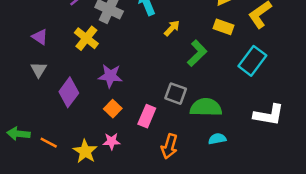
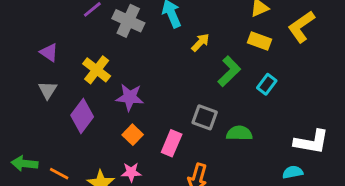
yellow cross: (86, 38) -> (97, 70), moved
cyan rectangle: (252, 61) -> (267, 84), moved, size x0.6
green semicircle: (206, 107) -> (239, 133), size x0.7
cyan semicircle: (217, 139) -> (293, 172), moved

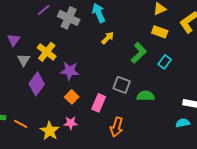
yellow arrow: (200, 42) -> (108, 38), moved
purple triangle: (49, 53) -> (14, 40), turned 32
gray triangle: (48, 90) -> (24, 60), moved

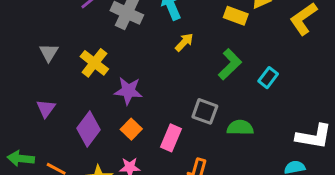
yellow rectangle: (160, 32) -> (236, 16), moved
purple triangle: (14, 40) -> (46, 108), moved
gray triangle: (24, 60) -> (49, 53), moved
purple diamond: (37, 84) -> (89, 129), moved

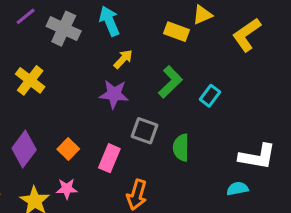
purple star: (128, 91) -> (114, 94), moved
green semicircle: (240, 128) -> (181, 147), turned -90

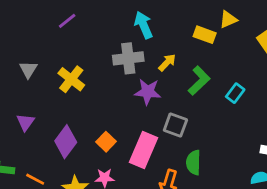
gray cross: (64, 29) -> (128, 58), moved, turned -32
yellow arrow: (123, 59) -> (167, 63), moved
green semicircle: (181, 147) -> (194, 163), moved
pink rectangle: (109, 158) -> (144, 150), size x1.4

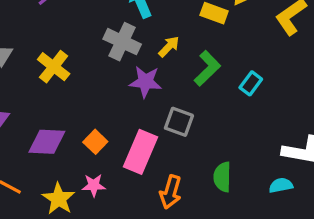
gray cross: (128, 58) -> (122, 42), turned 32
purple diamond: (66, 142) -> (47, 142), turned 56
green semicircle: (194, 163) -> (222, 177), moved

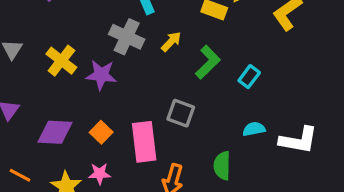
purple star: (145, 82) -> (101, 75), moved
pink rectangle: (140, 152) -> (144, 142), turned -30
cyan semicircle: (281, 185) -> (254, 129), moved

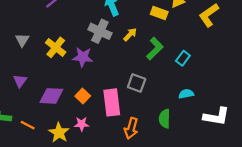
white L-shape: (298, 140) -> (216, 116), moved

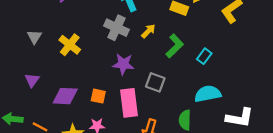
purple star: (83, 57) -> (123, 64), moved
cyan semicircle: (186, 94) -> (208, 94), size x1.6
orange square: (83, 96) -> (98, 96), turned -32

